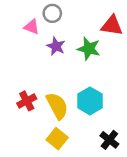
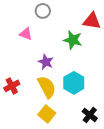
pink triangle: (32, 27) -> (26, 34), moved
purple star: (56, 46) -> (46, 62), moved
red cross: (27, 101) -> (12, 86), moved

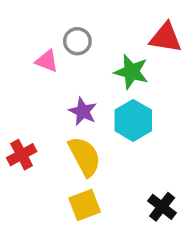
gray circle: (43, 11) -> (77, 41), moved
cyan hexagon: (74, 83) -> (133, 120), moved
yellow square: (47, 114) -> (85, 205), turned 30

